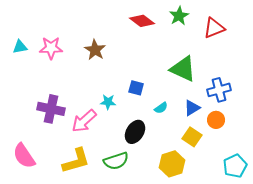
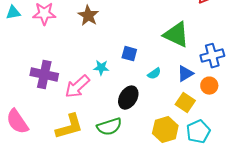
cyan pentagon: (235, 166) -> (198, 132), moved

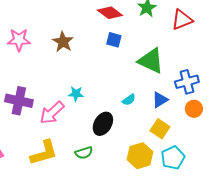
blue square: (129, 54) -> (114, 40), moved
orange circle: (209, 86) -> (194, 109), moved
green semicircle: (109, 127) -> (84, 153), size x0.7

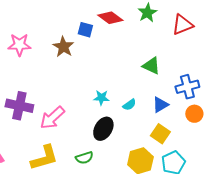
blue square: (114, 40) -> (85, 30), moved
green triangle: (151, 61) -> (151, 66), size x0.7
cyan star: (76, 94) -> (101, 98), moved

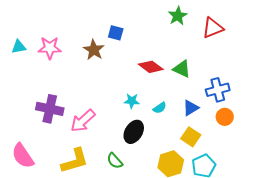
red diamond: (110, 18) -> (151, 67), moved
green semicircle: (84, 158) -> (115, 161), turned 66

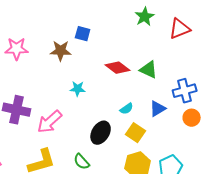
brown star: (94, 50) -> (61, 51), turned -30
cyan star: (132, 101) -> (78, 89), moved
yellow square: (191, 137) -> (136, 133), moved

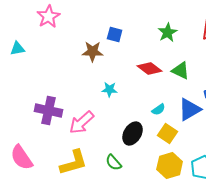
green star: (145, 17) -> (168, 32), moved
pink star: (17, 49) -> (49, 16), moved, turned -30
blue triangle: (158, 109) -> (190, 110), size x1.4

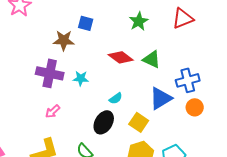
purple cross: (49, 110) -> (50, 73), moved
cyan semicircle: (159, 110) -> (116, 98), moved
pink arrow: (82, 122) -> (53, 111), size x0.6

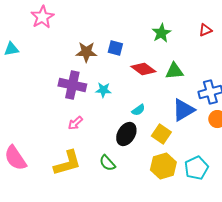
red triangle: (183, 18) -> (205, 30), size x0.6
blue square: (86, 23) -> (115, 48), moved
green triangle: (152, 59) -> (174, 71), turned -30

